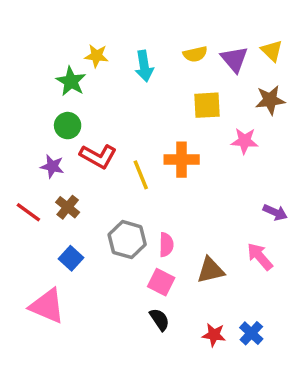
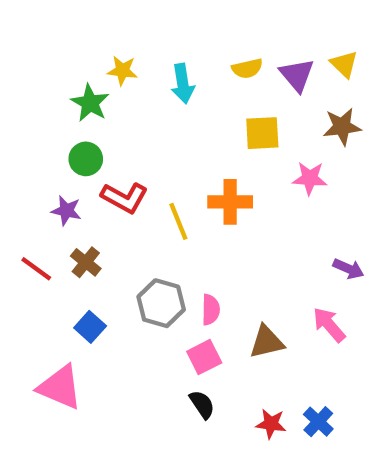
pink square: (161, 282) -> (204, 357), turned 36

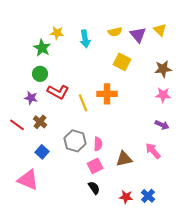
brown star: (342, 127) -> (163, 69), moved
yellow square: (262, 133) -> (122, 62), turned 30
pink star: (310, 178) -> (163, 95), moved

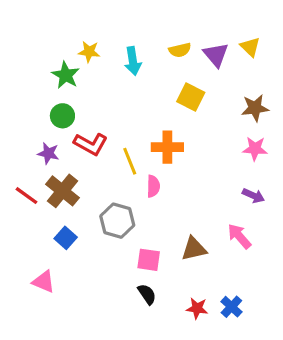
brown cross: (40, 122) -> (62, 191), size x1.5
pink semicircle: (98, 144) -> (153, 186), moved
pink square: (95, 166) -> (149, 260), turned 35
pink triangle: (28, 180) -> (44, 282), size x0.7

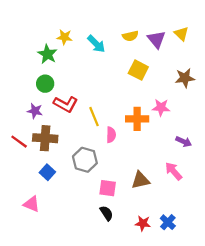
cyan arrow: (133, 61) -> (96, 44), turned -36
orange cross: (167, 147) -> (137, 119), moved
pink star: (255, 149) -> (161, 108), moved
brown cross: (62, 191) -> (45, 138), turned -35

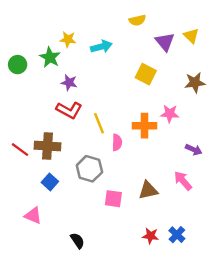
yellow semicircle: (130, 36) -> (137, 20), moved
cyan arrow: (96, 44) -> (101, 47), turned -60
green circle: (45, 84) -> (18, 65), moved
purple star: (35, 111) -> (69, 83), moved
black semicircle: (106, 213) -> (77, 241), moved

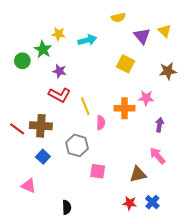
green circle: (18, 65) -> (22, 61), moved
purple arrow: (194, 150) -> (160, 125), moved, turned -104
brown triangle: (148, 190) -> (138, 174), moved
black semicircle: (77, 241) -> (67, 207), turned 32

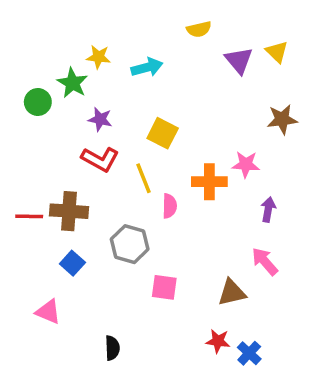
yellow square: (126, 64) -> (163, 133), moved
red line: (17, 129) -> (29, 216), turned -35
blue cross: (152, 202) -> (249, 353), moved

